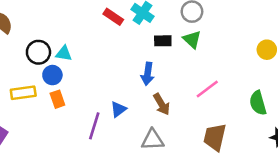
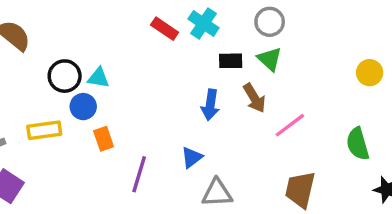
orange rectangle: (57, 99) -> (104, 139), moved
brown arrow: (162, 104) -> (254, 98), moved
blue triangle: (118, 109) -> (192, 157), moved

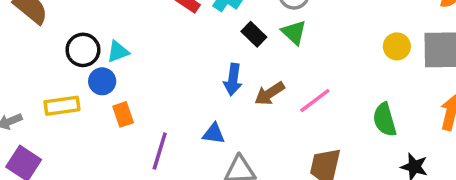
black rectangle: (231, 61) -> (254, 34), turned 45
cyan triangle: (98, 78) -> (118, 52), turned -30
brown arrow: (254, 98) -> (270, 94), moved, turned 88
blue triangle: (192, 157) -> (214, 134), turned 45

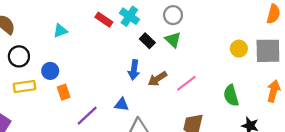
black circle: (83, 50) -> (19, 56), moved
cyan triangle: (118, 52) -> (60, 31), moved
purple line: (160, 151) -> (87, 116), turned 30

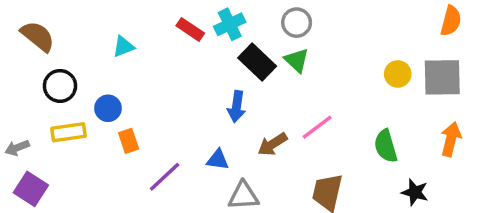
cyan cross: (129, 16) -> (230, 24), turned 30
black rectangle: (147, 41) -> (257, 62), size x1.5
brown arrow: (157, 79) -> (273, 144), moved

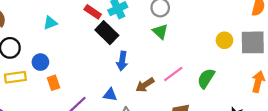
black rectangle: (257, 62) -> (107, 33), moved
green semicircle: (386, 146) -> (206, 78), moved, turned 48

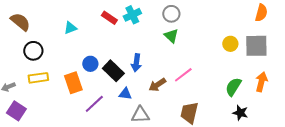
black rectangle: (107, 33) -> (113, 71), moved
blue circle: (40, 62) -> (90, 64), moved
green semicircle: (206, 78) -> (233, 87), moved
orange rectangle: (53, 83) -> (73, 83), size x1.5

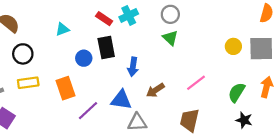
blue circle: (90, 64) -> (84, 58), moved
black rectangle: (113, 71) -> (106, 47), moved, turned 35
pink line: (183, 75) -> (196, 83), moved
blue triangle: (125, 94) -> (121, 100), size x1.5

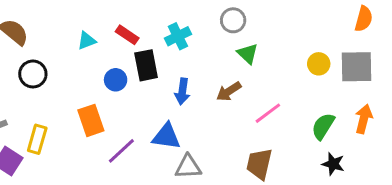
cyan cross: (129, 15) -> (178, 36), moved
red rectangle: (104, 19) -> (127, 35), moved
green triangle: (170, 38) -> (248, 54), moved
yellow rectangle: (28, 83) -> (37, 139), moved, turned -66
brown arrow: (155, 90) -> (229, 91), moved

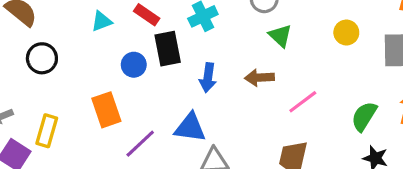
yellow circle: (319, 64) -> (346, 33), moved
brown arrow: (229, 91) -> (259, 78), turned 30

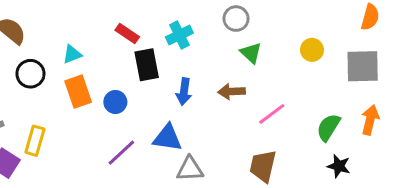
cyan triangle: (102, 21) -> (72, 54), moved
blue circle: (134, 65) -> (115, 102), moved
orange rectangle: (106, 110) -> (78, 92), moved

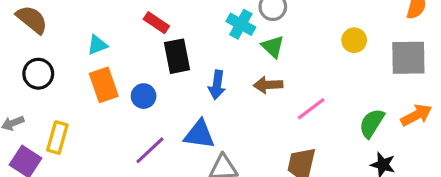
cyan cross: (179, 35) -> (241, 24), moved, turned -35
green triangle: (251, 53) -> (273, 47), moved
black circle: (30, 74) -> (38, 74), moved
orange arrow: (370, 120) -> (416, 115), turned 48

